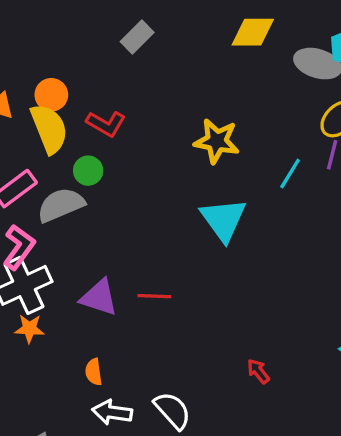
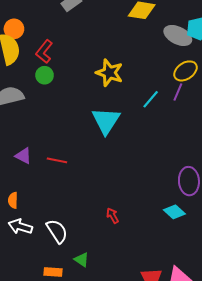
red L-shape: (106, 124) -> (44, 52), turned 90
green circle: (88, 171) -> (45, 75), moved
purple triangle: (99, 297) -> (23, 156), size x0.7

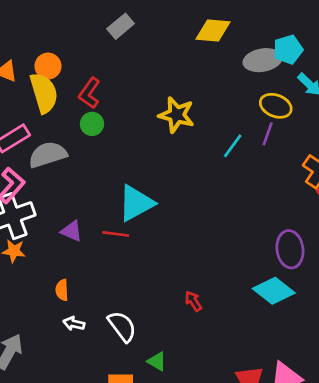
gray ellipse: (178, 35) -> (262, 60), turned -32
yellow ellipse: (186, 71) -> (276, 106), turned 60
cyan triangle: (106, 121) -> (136, 203), moved, turned 32
cyan diamond: (174, 212) -> (274, 291), size x1.4
white arrow: (20, 226) -> (74, 324), size x0.7

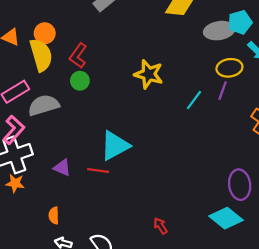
yellow ellipse: (276, 106) -> (229, 68), turned -30

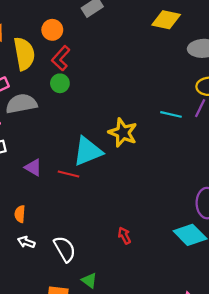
orange circle: (45, 33) -> (52, 30), moved
yellow star: (149, 74) -> (123, 133), moved
cyan line: (194, 100) -> (171, 114), turned 60

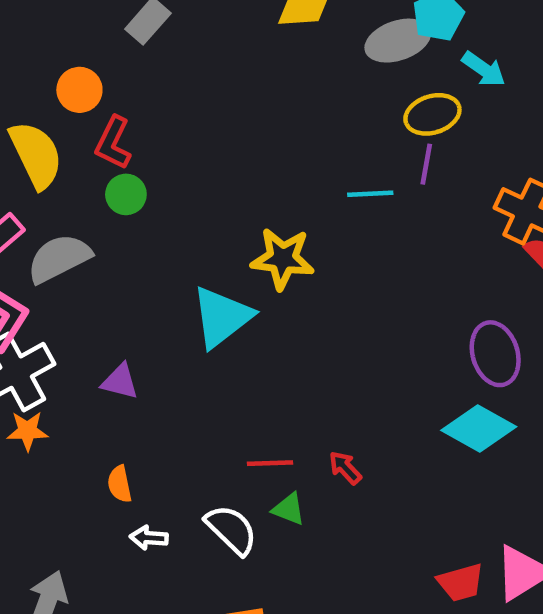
red line: (68, 174) -> (270, 463), moved
green triangle: (89, 280) -> (289, 509), moved

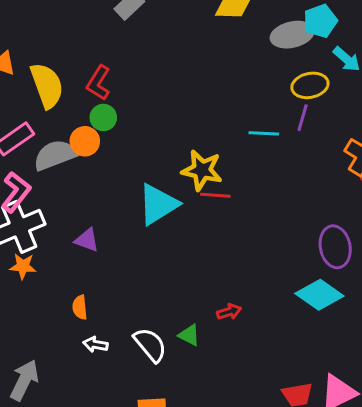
orange circle: (79, 90) -> (85, 141), moved
red line: (270, 463) -> (215, 195), moved
red arrow: (345, 468) -> (229, 312), turned 110

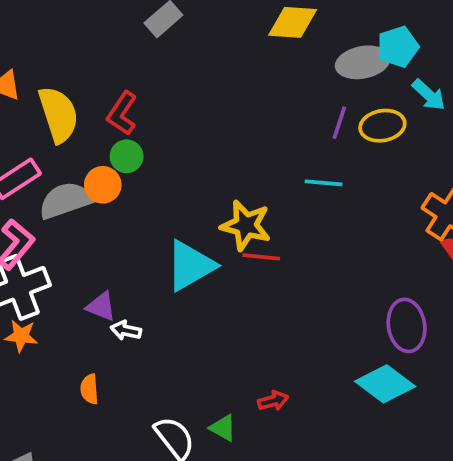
purple line: (303, 118) -> (339, 123), moved
white arrow: (95, 345) -> (126, 330), moved

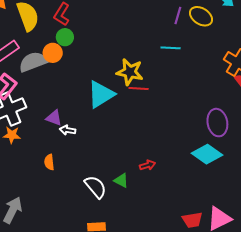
yellow ellipse: (382, 126) -> (201, 16), turned 45

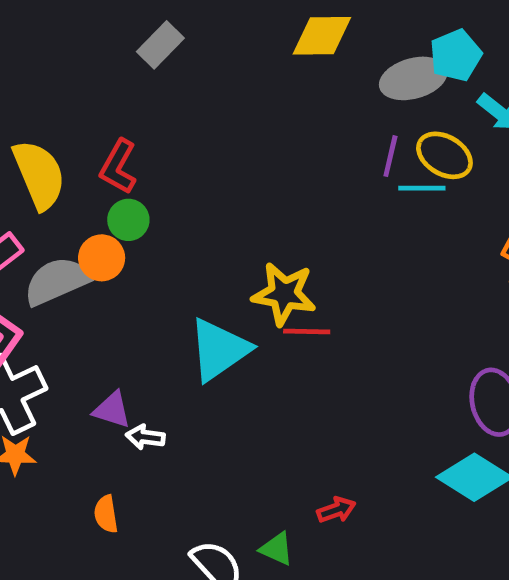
cyan line: (171, 48) -> (422, 188), moved

